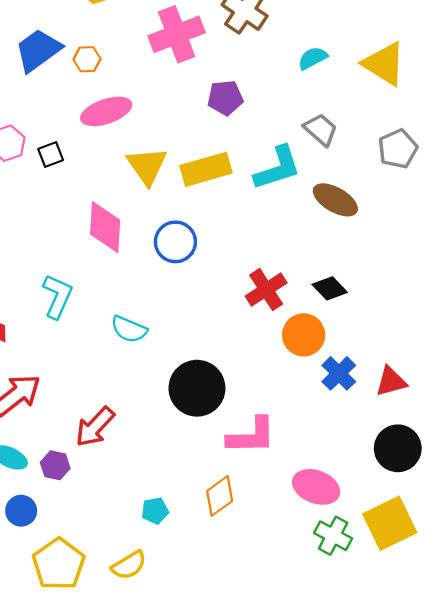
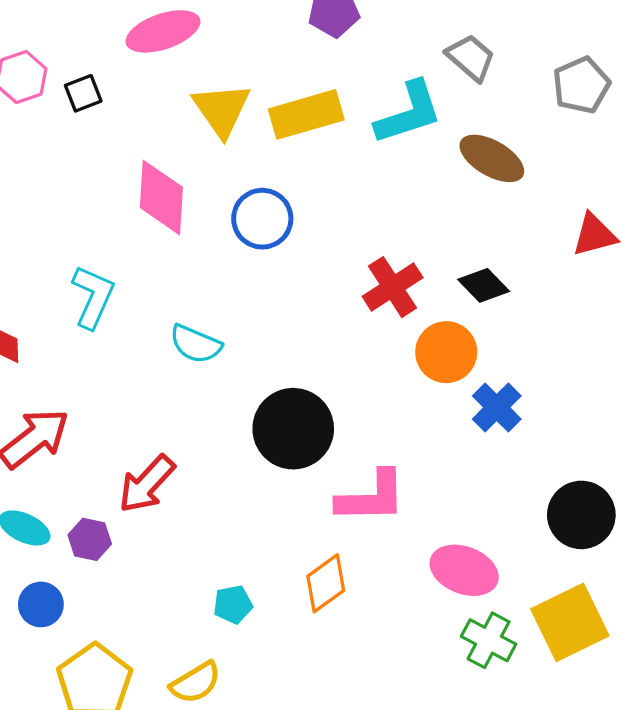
red triangle: (391, 381) -> (594, 235), moved

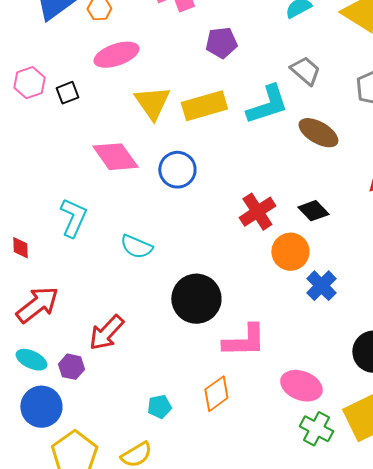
pink diamond: (161, 197) -> (115, 157), turned -39
blue circle: (41, 604) -> (41, 407), size x1.5

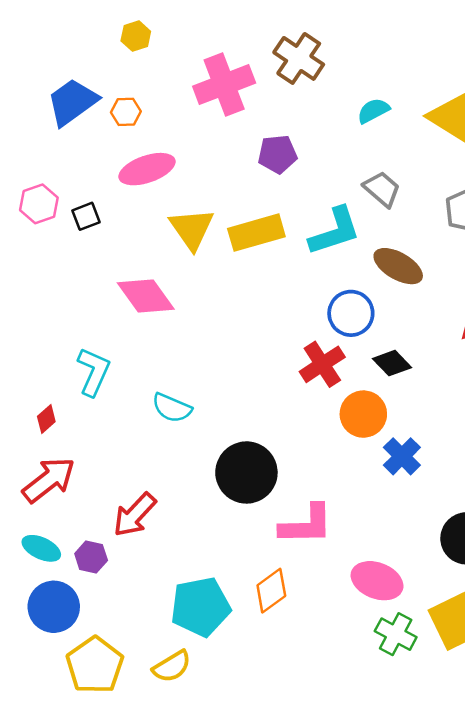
blue circle: (177, 170) -> (351, 313), moved
red diamond: (20, 248) -> (46, 419), moved, turned 50
cyan pentagon: (159, 407) -> (200, 607), size x2.0

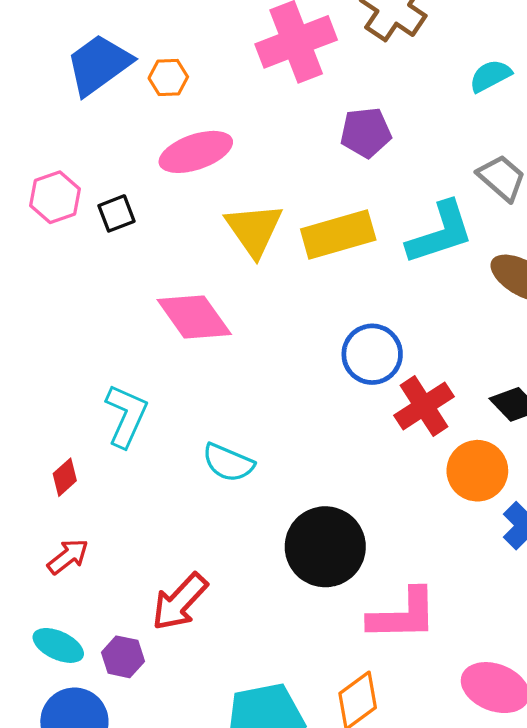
blue circle: (351, 313) -> (372, 354), moved
red arrow: (49, 480) -> (68, 556), size x0.6

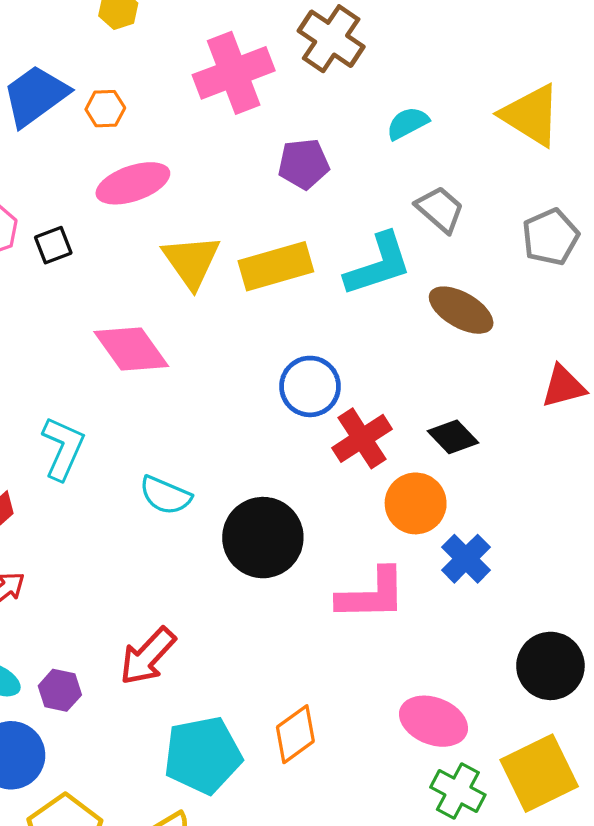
cyan semicircle: (490, 76) -> (407, 123), moved
black circle: (325, 547) -> (263, 538), moved
red arrow: (180, 602) -> (148, 656), moved
pink L-shape: (403, 615) -> (372, 594), moved

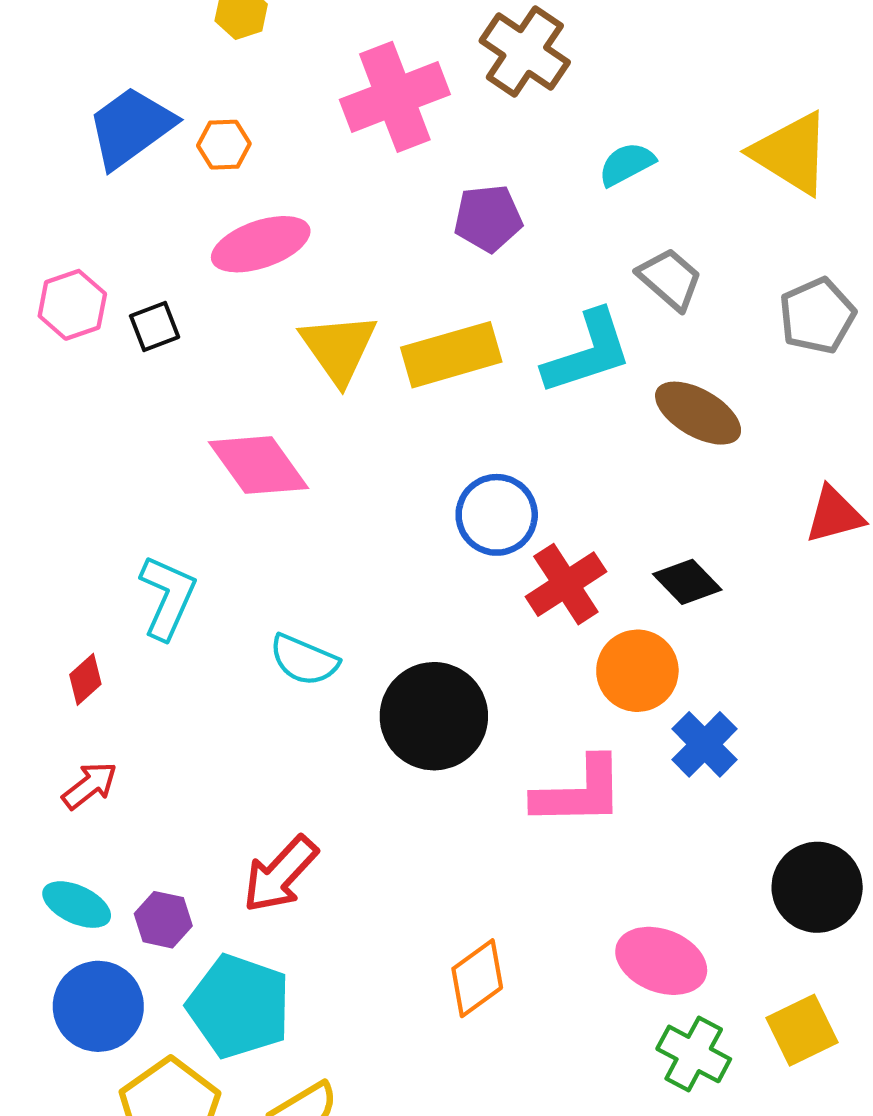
cyan pentagon: (203, 755) -> (239, 1006), moved, turned 30
yellow square: (539, 773) -> (802, 1030), size x0.7

